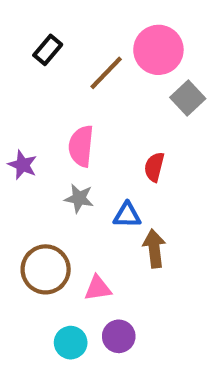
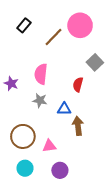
gray square: (188, 98) -> (95, 62), moved
cyan circle: (71, 343) -> (25, 168), moved

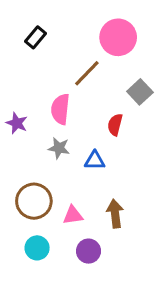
brown line: (54, 37) -> (87, 73), moved
brown arrow: (78, 126) -> (115, 214), moved

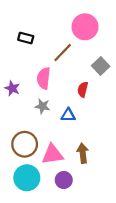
black rectangle: (35, 37) -> (26, 38), moved, turned 64
pink triangle: (73, 215) -> (53, 154), size x1.5
cyan circle: (37, 248) -> (27, 178), size x1.5

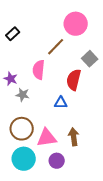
black rectangle: (26, 38) -> (13, 34), moved, turned -56
red semicircle: (83, 89) -> (74, 80), size x1.5
gray star: (42, 106) -> (23, 95), moved

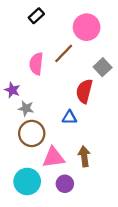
black rectangle: (13, 34) -> (36, 16), moved
pink semicircle: (39, 70) -> (36, 64), moved
brown circle: (22, 129) -> (32, 133), moved

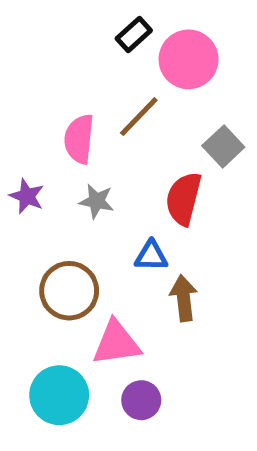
black rectangle: (36, 16) -> (134, 35), moved
gray star: (26, 108) -> (96, 201), moved
brown arrow: (84, 156) -> (184, 298), moved

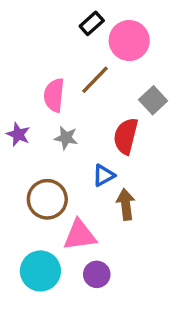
blue triangle: (151, 256) -> (104, 175), turned -30

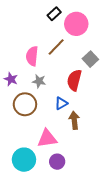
brown circle: (47, 199) -> (25, 104), moved

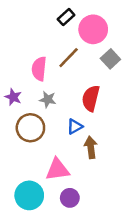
gray square: (90, 59) -> (110, 59), moved

